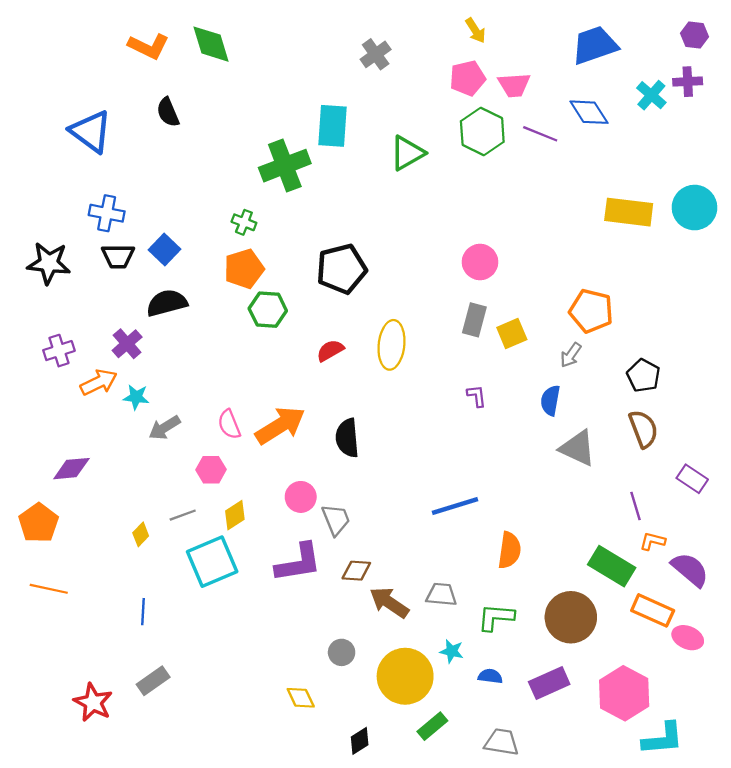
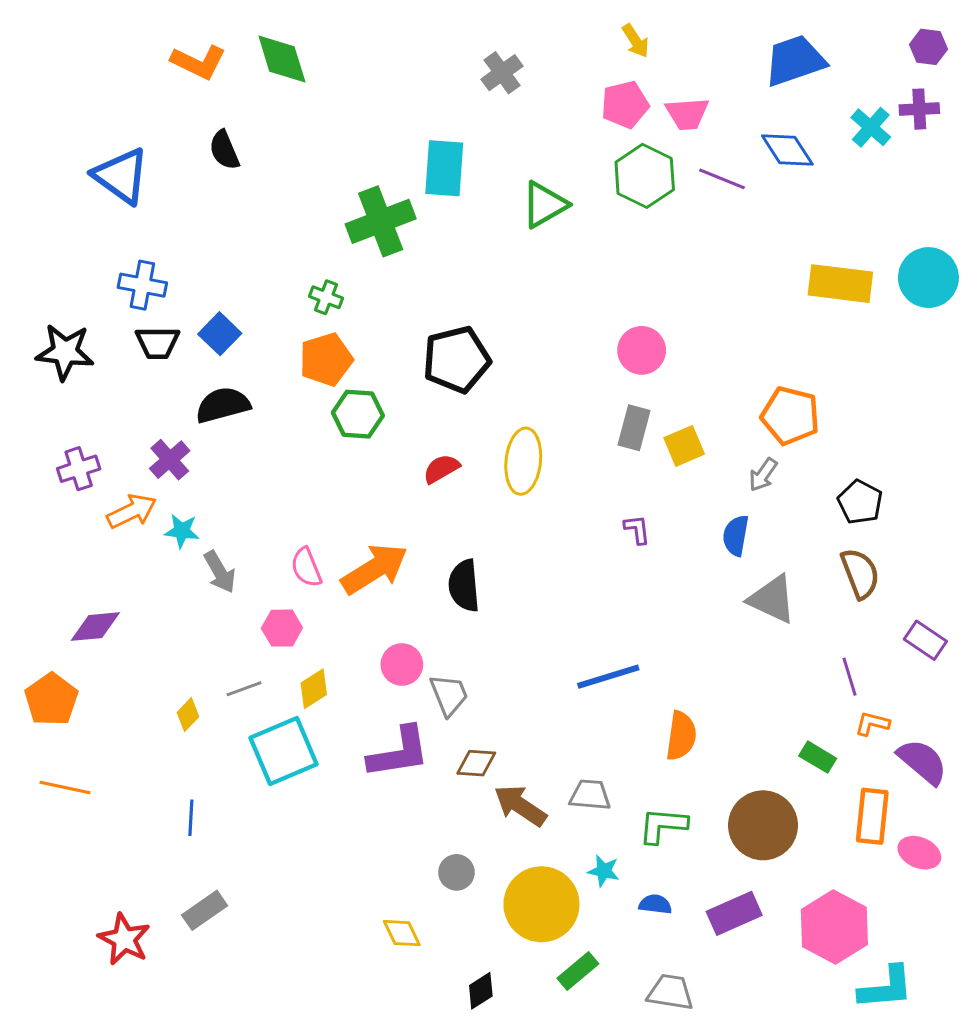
gray arrow: (165, 428) -> (220, 572), turned -88
green rectangle: (612, 566) -> (818, 757), size x0.6
orange rectangle: (653, 610) -> (872, 816), turned 72

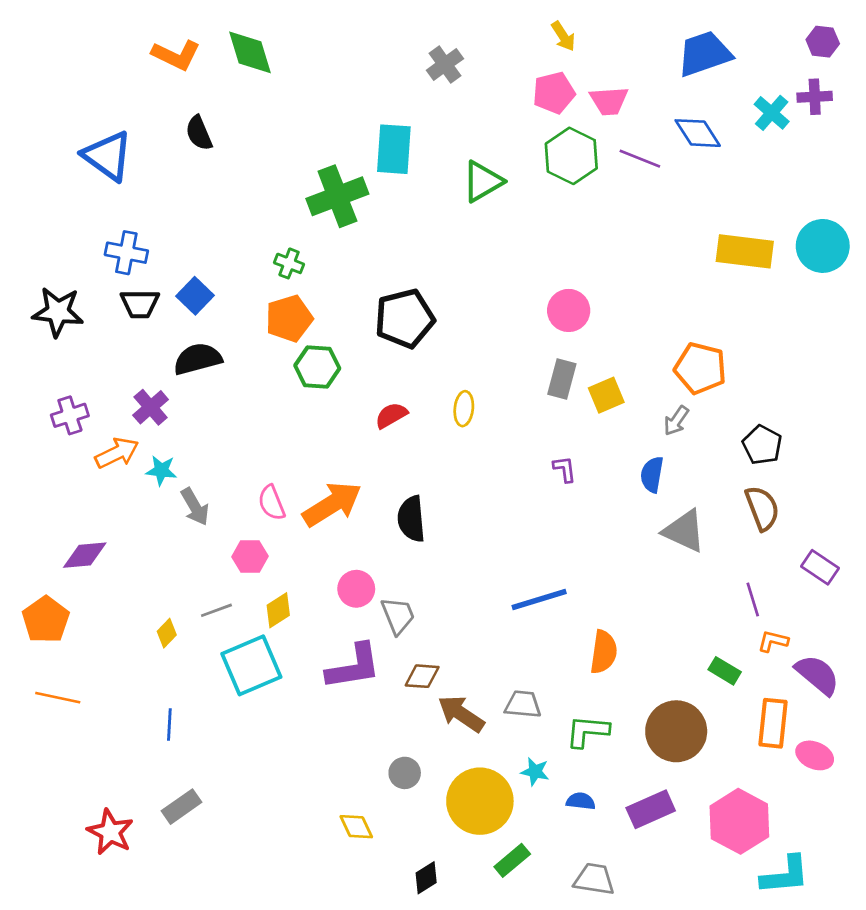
yellow ellipse: (523, 461) -> (464, 409), size x0.6

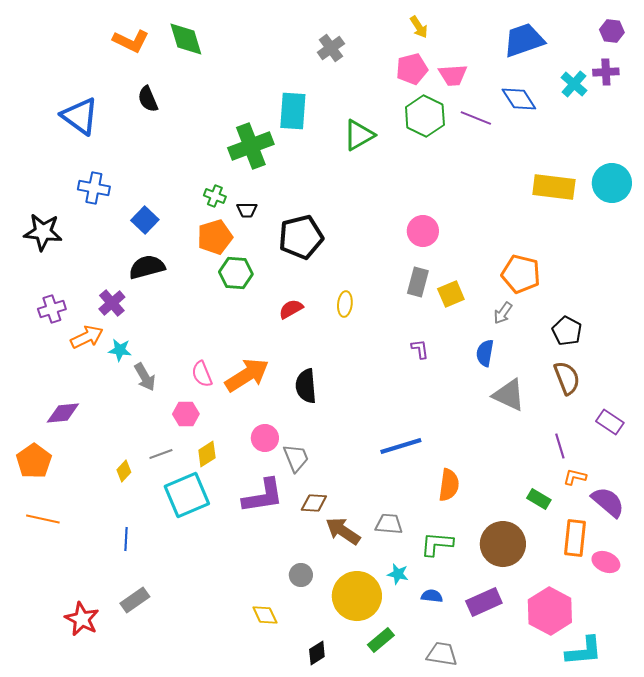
black trapezoid: (140, 304) -> (247, 210), moved, size x0.7

